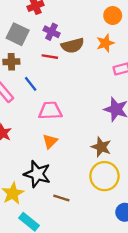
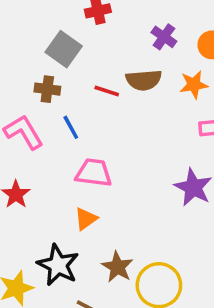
purple cross: (52, 32) -> (164, 37), moved
brown star: (101, 147) -> (117, 267), moved

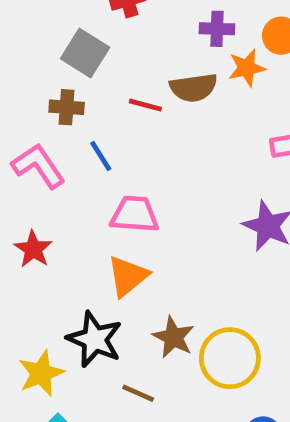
purple cross: (164, 37) -> (217, 29), turned -30
orange star: (194, 85) -> (247, 68), moved
orange triangle: (86, 219) -> (128, 276), size x1.4

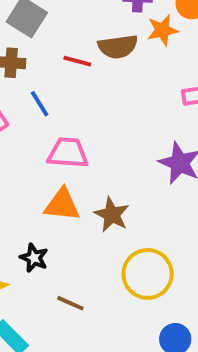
orange triangle: (128, 276) -> (62, 205), turned 45
brown star: (173, 337) -> (112, 215), moved
black star: (95, 339) -> (34, 258), size x0.6

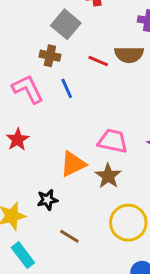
pink trapezoid: (68, 153) -> (113, 141), moved
orange triangle: (62, 205) -> (73, 164), turned -40
black star: (34, 258) -> (47, 200), turned 30

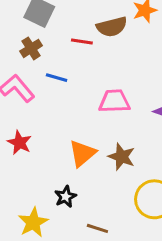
brown cross: (50, 56) -> (31, 48), turned -30
blue line: (67, 88) -> (57, 78), turned -36
pink trapezoid: (113, 141) -> (114, 101), moved

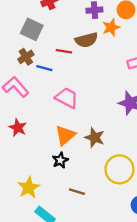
blue line: (57, 78) -> (44, 68), moved
pink trapezoid: (114, 101) -> (67, 98), moved, turned 30
black star: (66, 197) -> (60, 160), moved

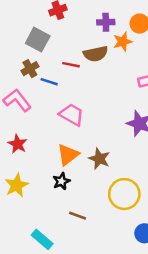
yellow star: (29, 187) -> (17, 185), moved

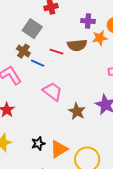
brown cross: (30, 69) -> (23, 51), turned -32
orange triangle: (68, 155) -> (59, 149), moved
brown star: (99, 159) -> (77, 111), moved

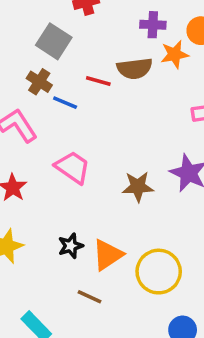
pink trapezoid: (52, 91) -> (73, 167), moved
brown star: (77, 111) -> (138, 187), turned -30

